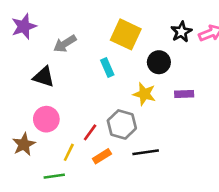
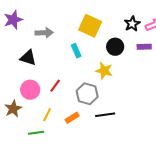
gray arrow: (65, 44) -> (44, 33), turned -150
purple rectangle: (184, 94) -> (144, 47), moved
red line: (90, 132) -> (55, 86), moved

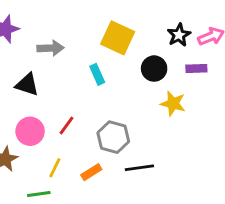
yellow star: (104, 71) -> (173, 104), moved

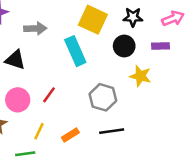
black star: (179, 35) -> (133, 17), moved, turned 30
cyan rectangle: (97, 74) -> (75, 51), size x1.6
gray hexagon: (113, 137) -> (103, 97), moved

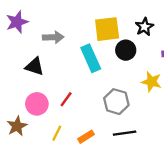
black star: (133, 17) -> (144, 27), turned -30
yellow square: (93, 20) -> (107, 29), turned -32
black circle: (124, 46) -> (126, 50), moved

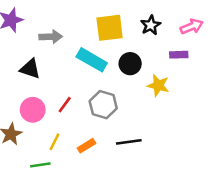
black circle: (126, 50) -> (130, 64), moved
cyan rectangle: (91, 58) -> (92, 60), turned -36
gray hexagon: (116, 102) -> (103, 105), moved

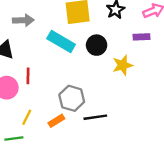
yellow star: (158, 85) -> (123, 65), turned -30
red line: (65, 105) -> (28, 76), moved, turned -35
gray hexagon: (103, 105) -> (72, 98), moved

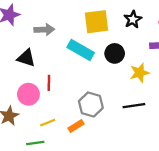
yellow line: (27, 117) -> (48, 123), turned 42
black line: (95, 117) -> (134, 106), moved

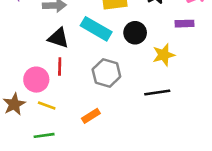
black triangle: (26, 58) -> (58, 38), moved
gray hexagon: (91, 104) -> (106, 73), moved
yellow line: (48, 123) -> (47, 106), moved, turned 42

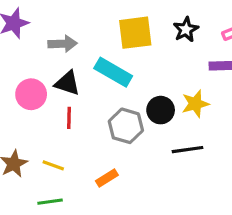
black circle: (135, 33) -> (161, 110), moved
pink circle: (36, 80) -> (31, 94), moved

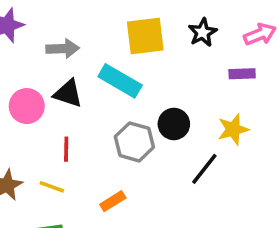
yellow star: (195, 104) -> (233, 129), moved
red line: (69, 118) -> (66, 149), moved
black line: (187, 150) -> (204, 169), turned -44

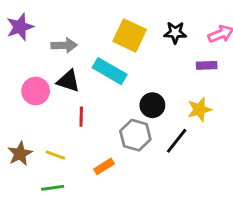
black star: (203, 32) -> (175, 33), turned 30
yellow square: (145, 36) -> (130, 35), turned 32
gray hexagon: (134, 142) -> (135, 135), moved
red line: (66, 149) -> (81, 117), moved

